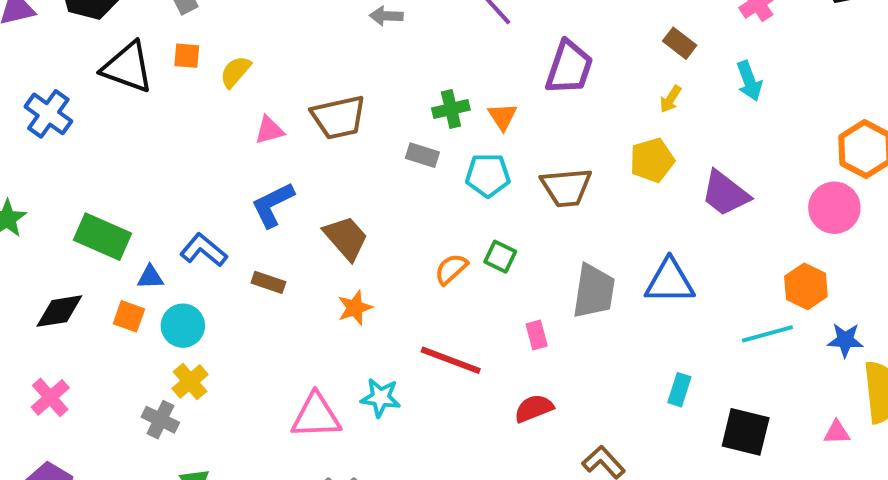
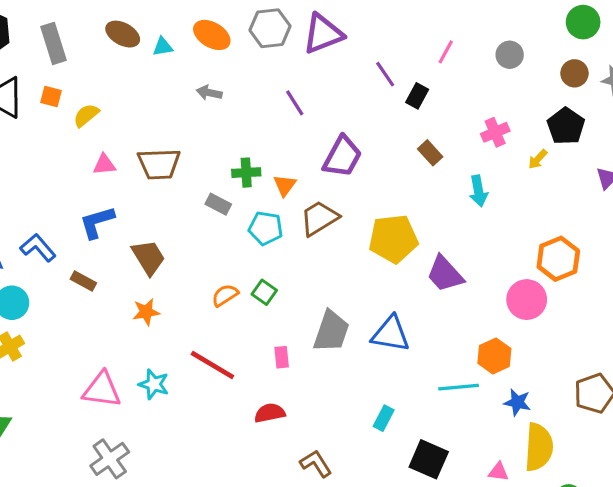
yellow arrow: (671, 99) -> (538, 159), moved
yellow pentagon: (652, 160) -> (393, 239), size x1.4
brown trapezoid: (566, 187) -> (319, 218), moved, turned 144

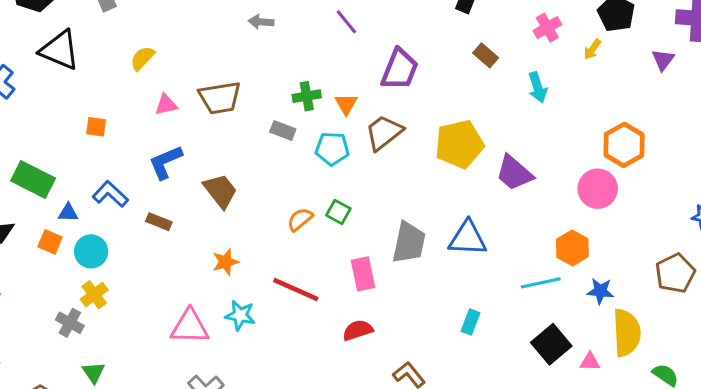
orange square: (51, 96) -> (96, 127), moved
orange star: (146, 312) -> (225, 262), moved
pink rectangle: (282, 357) -> (363, 274), size x1.5
black square: (429, 459) -> (551, 344), moved, turned 33

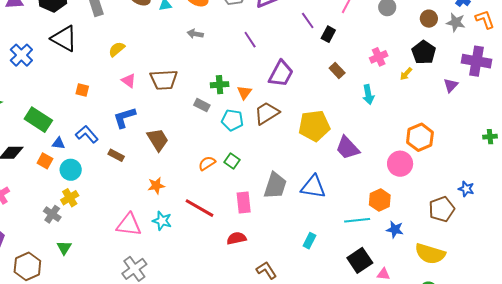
pink triangle: (166, 105) -> (129, 81), turned 42
brown pentagon: (675, 273) -> (442, 209), moved
yellow semicircle: (627, 333) -> (430, 254), moved, turned 104

